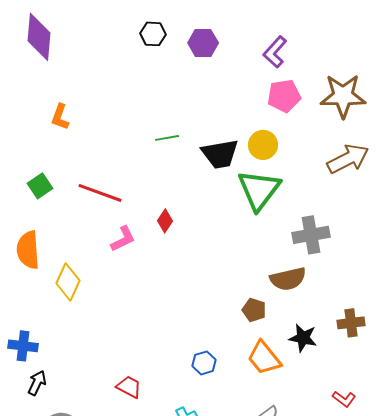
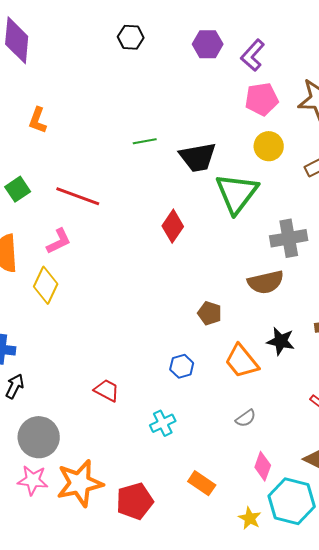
purple hexagon: (203, 43) -> (208, 44), moved
yellow circle: (263, 145) -> (269, 146), moved
red diamond: (165, 221) -> (173, 226), moved, size x1.4
pink L-shape: (123, 239) -> (59, 241), moved
brown pentagon: (254, 310) -> (210, 313), moved

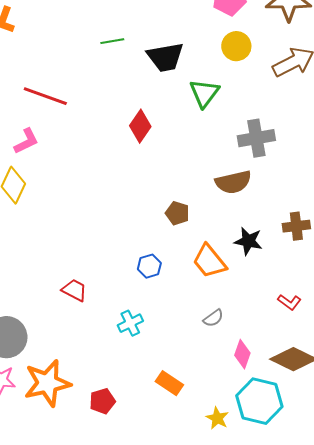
green triangle: (237, 193) -> (204, 93), size x0.7
pink diamond: (263, 466) -> (242, 354), moved
red pentagon: (135, 501) -> (102, 401), size x0.7

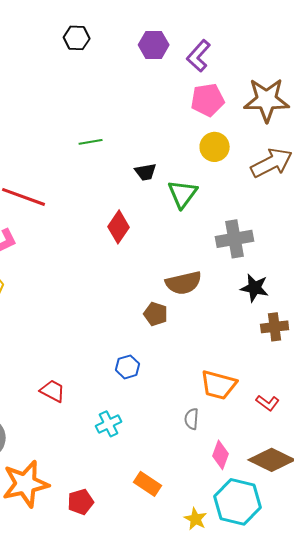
black trapezoid: (165, 57) -> (146, 172), moved, size x0.6
brown semicircle: (233, 182) -> (184, 283), moved
black star: (248, 241) -> (255, 288), moved
orange trapezoid: (209, 261) -> (219, 385), moved, turned -36
gray semicircle: (213, 318) -> (192, 419), turned 130

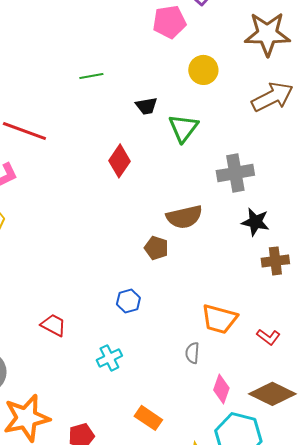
pink pentagon: (208, 100) -> (169, 22), moved
yellow circle: (215, 147) -> (203, 70), moved

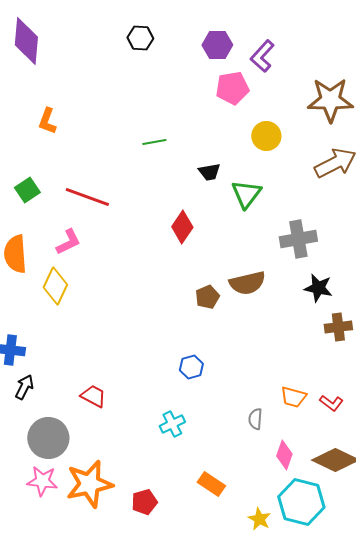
brown pentagon: (156, 248) -> (207, 297), moved, turned 30
orange trapezoid: (219, 319) -> (293, 397), moved, size x0.7
red trapezoid: (53, 325) -> (93, 396), moved

